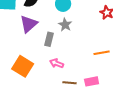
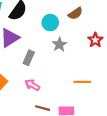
gray star: (65, 25) -> (59, 44), moved

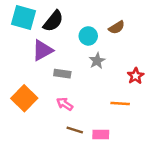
red star: (95, 40) -> (136, 76), moved
gray rectangle: (29, 58) -> (62, 74), turned 72

